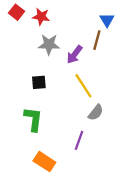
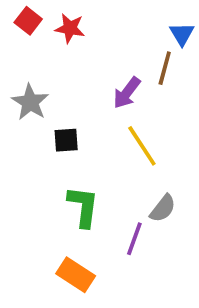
gray star: (49, 44) -> (30, 102), moved, turned 30
gray semicircle: (96, 112) -> (163, 208), moved
green L-shape: (33, 119) -> (83, 207), moved

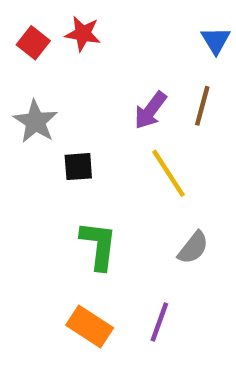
red square: (28, 21) -> (33, 43), moved
brown line: (165, 68) -> (202, 106), moved
purple line: (134, 239) -> (159, 322), moved

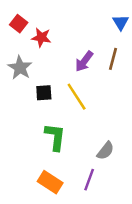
red star: (83, 34) -> (41, 37), moved
yellow line: (168, 173) -> (77, 97), moved
gray semicircle: (193, 248) -> (105, 151), moved

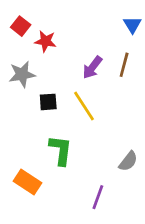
gray star: (20, 68) -> (22, 74), turned 30
gray semicircle: (105, 151) -> (128, 161), moved
orange rectangle: (50, 182) -> (28, 182), moved

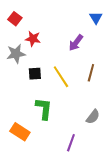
red star: (45, 41) -> (33, 39), moved
brown line: (124, 65) -> (91, 73), moved
purple arrow: (92, 67) -> (76, 43), moved

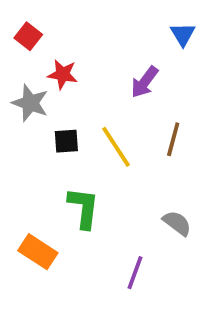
gray star: (16, 54) -> (30, 103), turned 30
gray semicircle: (93, 117) -> (177, 223), turned -91

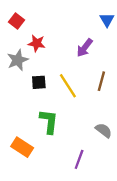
gray star: (30, 103) -> (18, 60), turned 30

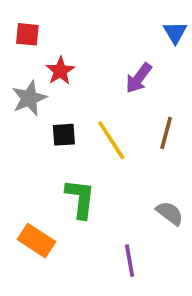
red square: (17, 21) -> (27, 34), turned -32
red star: (37, 43) -> (60, 71), turned 30
purple line: (79, 159) -> (130, 261), turned -30

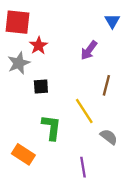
red square: (27, 34) -> (18, 22), size x1.6
yellow line: (111, 140) -> (84, 111), moved

